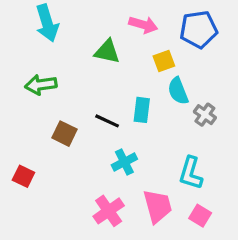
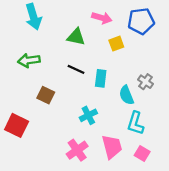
cyan semicircle: (178, 91) -> (126, 95), moved
black line: (107, 121) -> (76, 69), moved
red square: (23, 176) -> (17, 125), size x1.5

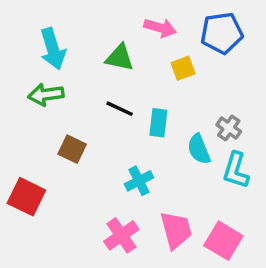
cyan arrow: (33, 17) -> (53, 49), moved
cyan L-shape: (135, 123) -> (236, 170), moved
pink square: (142, 153) -> (223, 241), size x1.5

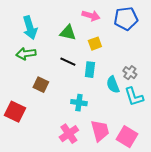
yellow square: (183, 68) -> (95, 44), moved
cyan L-shape: (236, 170) -> (134, 97), turned -35
cyan cross: (139, 181) -> (79, 103), turned 35

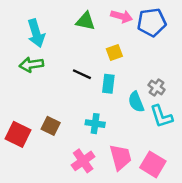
pink arrow: (91, 16) -> (122, 16), moved
green triangle: (68, 33) -> (85, 21), moved
brown square: (41, 85) -> (51, 126), moved

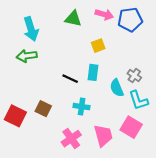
black line: (82, 74) -> (70, 79), moved
pink square: (153, 164) -> (131, 127), moved

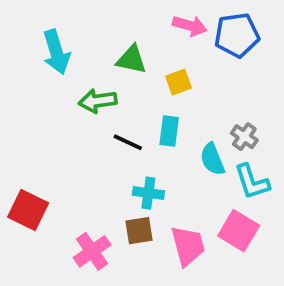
green triangle: (73, 19) -> (132, 60), moved
green arrow: (27, 56) -> (98, 101), moved
brown square: (43, 109) -> (139, 231), moved, turned -35
pink cross: (71, 139) -> (92, 251), moved

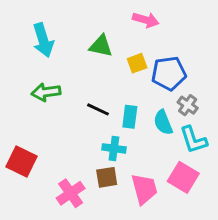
blue pentagon: (237, 35) -> (169, 73), moved
green arrow: (98, 101) -> (46, 92), moved
cyan rectangle: (169, 131) -> (130, 117), moved

